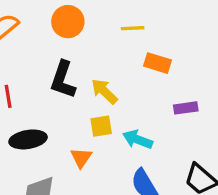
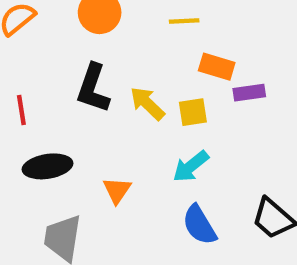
purple rectangle: (186, 108) -> (249, 93), moved
yellow square: (101, 126) -> (193, 112), moved
cyan arrow: (138, 139) -> (191, 166), turned -60

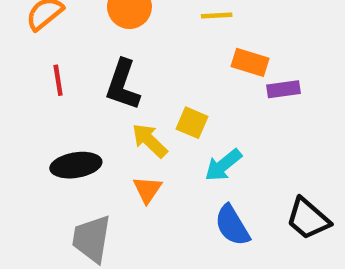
yellow arrow: (147, 103) -> (150, 141), moved
red line: (21, 110) -> (58, 80), moved
yellow square: (193, 112) -> (192, 123), moved, turned 32

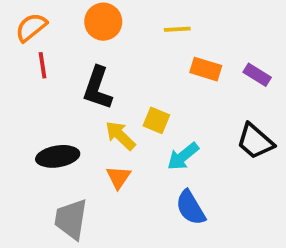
red line: (58, 80) -> (43, 65), moved
purple rectangle: (284, 89) -> (257, 75), moved, turned 40
black trapezoid: (308, 219) -> (255, 141), moved

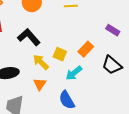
orange rectangle: (206, 69) -> (86, 49), moved, turned -63
black L-shape: (98, 88) -> (29, 37), turned 120
blue semicircle: (191, 208) -> (67, 100), moved

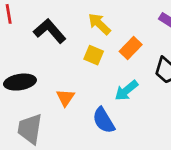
yellow arrow: (41, 62) -> (99, 24), moved
cyan arrow: (74, 73) -> (126, 91), moved

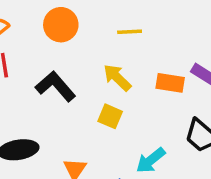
orange rectangle: (131, 48) -> (170, 83), moved, turned 55

